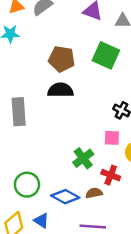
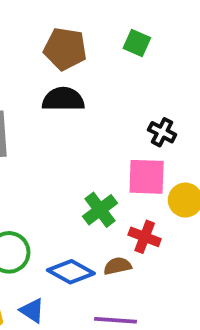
green square: (106, 55) -> (137, 43), size x0.6
pink square: (112, 138) -> (147, 177), size x1.5

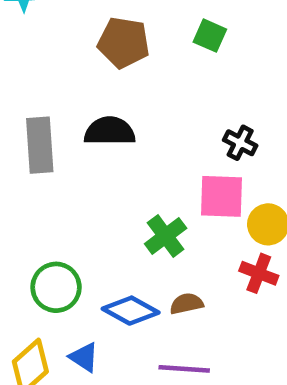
black semicircle: (63, 99) -> (110, 131), moved
red cross: (145, 237) -> (259, 273), moved

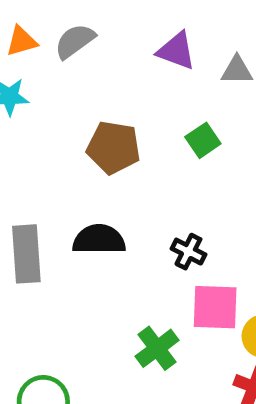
green square: (210, 36) -> (203, 140), turned 32
black cross: (240, 143) -> (188, 252), moved

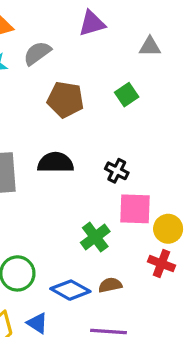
gray semicircle: (75, 41) -> (37, 53), moved
purple triangle: (176, 51) -> (92, 23), moved, turned -36

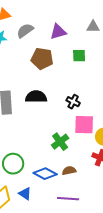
purple triangle: (92, 23) -> (58, 32), moved
green square: (127, 95) -> (79, 56), turned 32

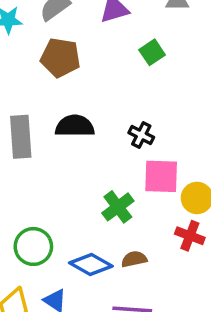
green square: (79, 56) -> (152, 52), turned -32
brown pentagon: (42, 59) -> (60, 58), moved

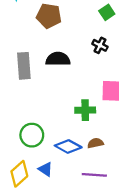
black cross: (141, 135) -> (100, 45), moved
green cross: (118, 207) -> (85, 110), turned 36

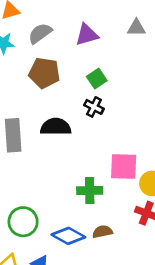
green square: (107, 12) -> (97, 79), moved
black cross: (100, 45) -> (94, 107), moved

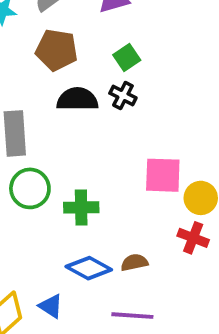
black semicircle: (56, 127) -> (77, 99), moved
green cross: (90, 191) -> (81, 207), moved
green circle: (23, 222) -> (30, 188), moved

